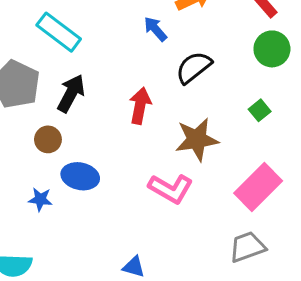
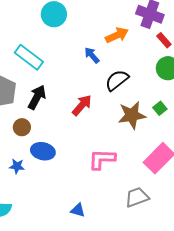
red arrow: (140, 106) -> (82, 105), turned 30
brown star: (197, 139) -> (132, 115), moved
pink L-shape: (171, 189) -> (102, 159), turned 152
gray trapezoid: (247, 247) -> (137, 197), moved

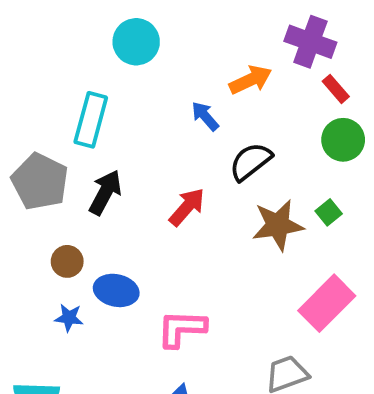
cyan rectangle: (29, 57) -> (91, 120), turned 68
brown circle: (22, 127) -> (67, 261), moved
pink L-shape: (102, 159) -> (182, 329), moved

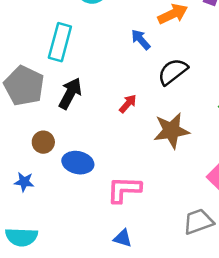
red arrow: (187, 207) -> (128, 104), size x0.7
brown star: (278, 225) -> (171, 131), moved
blue star: (69, 318) -> (24, 182), moved

